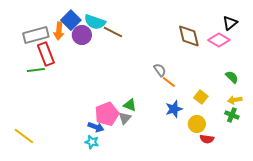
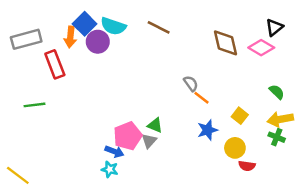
brown line: (113, 32) -> (159, 27), moved
gray rectangle: (36, 35) -> (26, 39), moved
green line: (36, 70) -> (34, 105), moved
yellow arrow: (235, 100) -> (280, 119), size x1.5
yellow line: (24, 136) -> (18, 175), moved

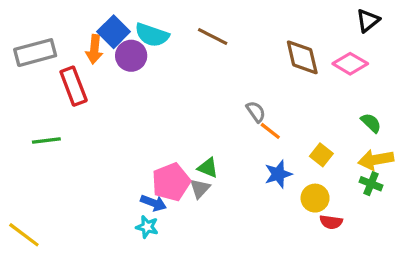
black triangle: (274, 27) -> (368, 21), moved

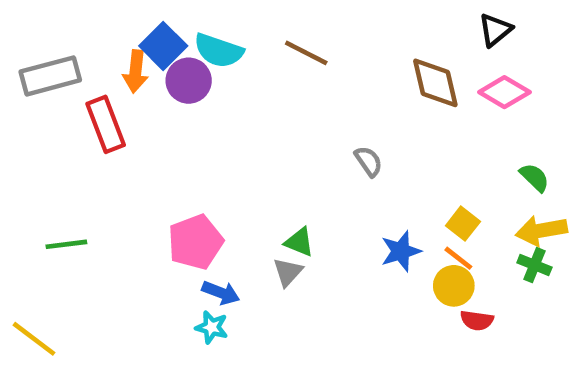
black triangle: (368, 21) -> (495, 30), moved
orange line: (270, 131) -> (458, 258), moved
green line: (46, 140) -> (66, 244), moved
pink pentagon: (171, 182) -> (196, 242), moved

